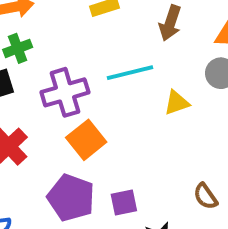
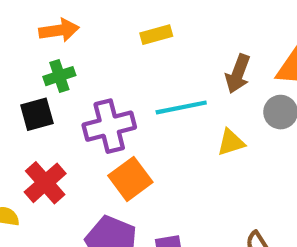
brown arrow: (170, 23) -> (238, 74), moved

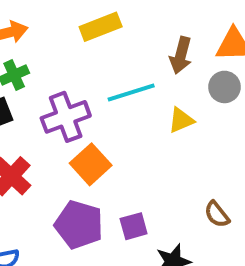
yellow rectangle: (156, 35) -> (101, 27), size x1.4

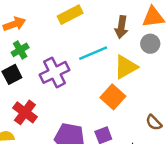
yellow triangle: (181, 120) -> (126, 67), size x1.5
orange square: (91, 164) -> (113, 97), moved

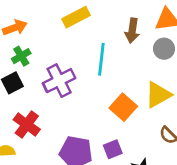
cyan line: (93, 53) -> (101, 59), turned -60
yellow triangle: (126, 67) -> (158, 95), moved

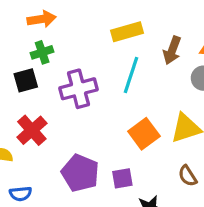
yellow rectangle: (76, 17) -> (127, 32), moved

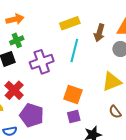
orange square: (144, 134) -> (73, 94), moved, turned -30
purple pentagon: (80, 173) -> (32, 115), moved

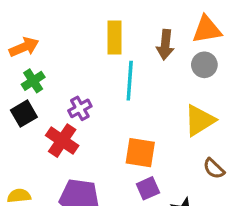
yellow rectangle: (70, 23) -> (114, 38), turned -60
purple cross: (42, 62) -> (80, 108), size x0.6
red cross: (14, 90) -> (62, 141), moved

